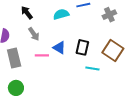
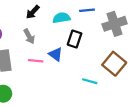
black arrow: (27, 13) -> (33, 12), moved, turned -104
gray cross: (109, 15) -> (115, 24), size x1.5
black rectangle: (82, 47) -> (75, 39), moved

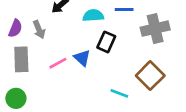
gray arrow: (29, 36) -> (39, 30), moved
pink line: (36, 61) -> (58, 63), turned -40

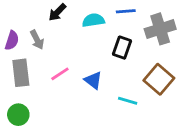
black rectangle: (106, 42) -> (122, 48), moved
blue triangle: (82, 58) -> (93, 80), moved

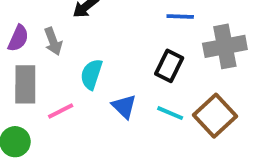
cyan semicircle: (93, 20) -> (91, 74), moved, turned -70
pink line: (60, 74) -> (61, 111), moved
cyan line: (128, 101) -> (170, 113), moved

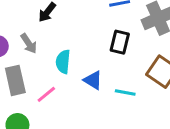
cyan line: (170, 113) -> (125, 92), moved

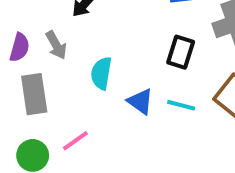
cyan line: (125, 92) -> (181, 105), moved
pink line: (46, 94) -> (75, 141), moved

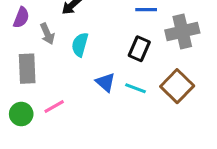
purple semicircle: (19, 47) -> (21, 18), moved
cyan semicircle: (101, 73) -> (80, 45), moved

